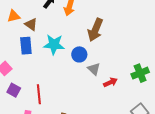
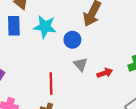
gray triangle: (94, 69) -> (81, 64), moved
red line: (39, 94) -> (51, 84), moved

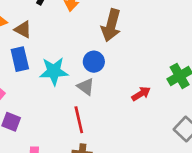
cyan star: (45, 27) -> (54, 71), moved
gray triangle: (81, 64) -> (86, 87), moved

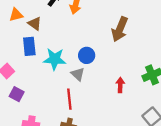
brown arrow: (111, 25) -> (120, 29), moved
red arrow: (141, 94) -> (120, 85), turned -64

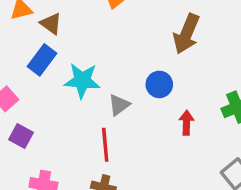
blue rectangle: (29, 46) -> (42, 60), turned 42
blue circle: (87, 55) -> (159, 84), moved
gray triangle: (78, 74) -> (119, 105), turned 40

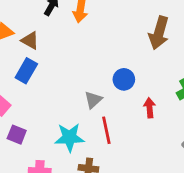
brown arrow: (186, 34) -> (159, 33), moved
cyan star: (82, 81) -> (69, 137), moved
red line: (105, 145) -> (106, 130), moved

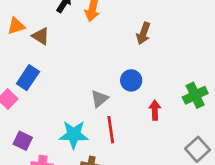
brown arrow: (159, 33) -> (143, 33), moved, size x0.7
blue rectangle: (26, 71) -> (28, 78), moved
purple square: (17, 135) -> (23, 141), moved

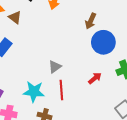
blue circle: (131, 80) -> (103, 42), moved, size x1.5
red arrow: (155, 110) -> (95, 78), turned 48

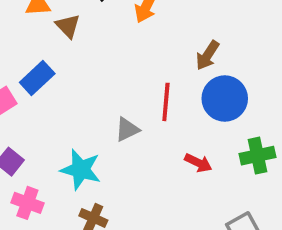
red arrow: (95, 78) -> (198, 163), turned 56
red line: (61, 90) -> (166, 102), moved

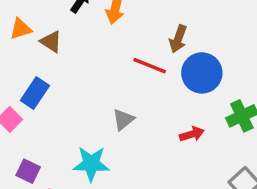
red line: (166, 102) -> (150, 66), moved, turned -60
red arrow: (198, 163) -> (192, 134), turned -30

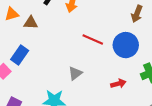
brown arrow: (178, 39) -> (137, 14), moved
brown triangle: (51, 42) -> (31, 23), turned -32

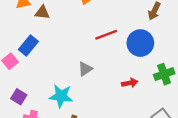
red line: (93, 39) -> (106, 35), turned -48

